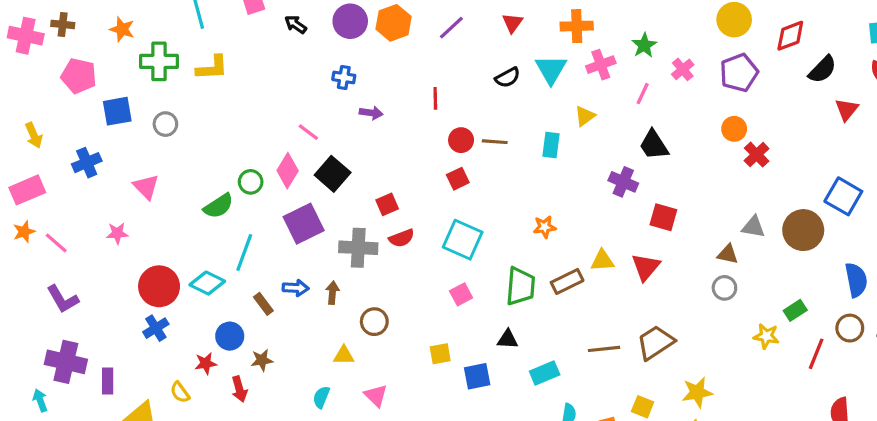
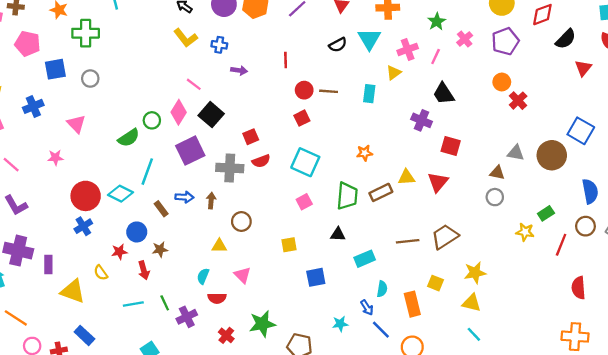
pink cross: (601, 65) -> (408, 49), moved
yellow L-shape: (212, 68) -> (186, 38), moved, turned 55
blue square: (477, 376) -> (316, 277), moved

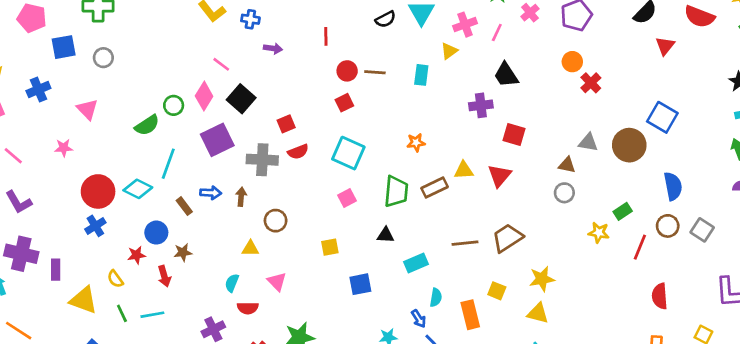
purple cross: (422, 120) -> (481, 105), turned -30
green line: (165, 303) -> (122, 313), moved

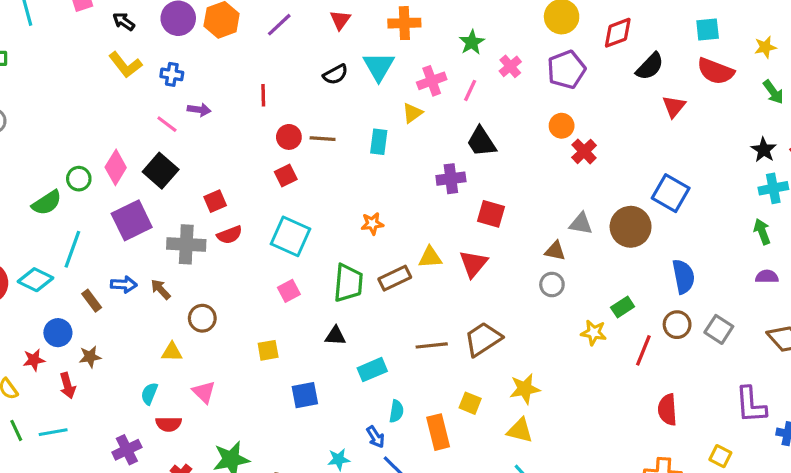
pink line: (221, 64) -> (167, 124), moved
brown arrow: (241, 197) -> (161, 289), turned -48

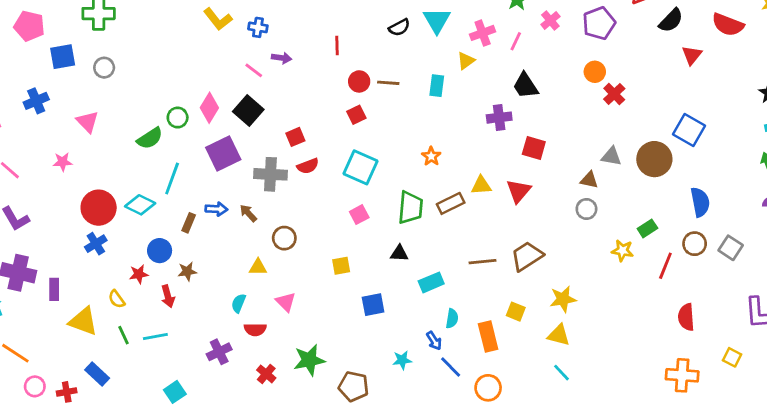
orange star: (372, 224) -> (431, 156), turned -30
brown rectangle: (92, 301) -> (189, 223), turned 60

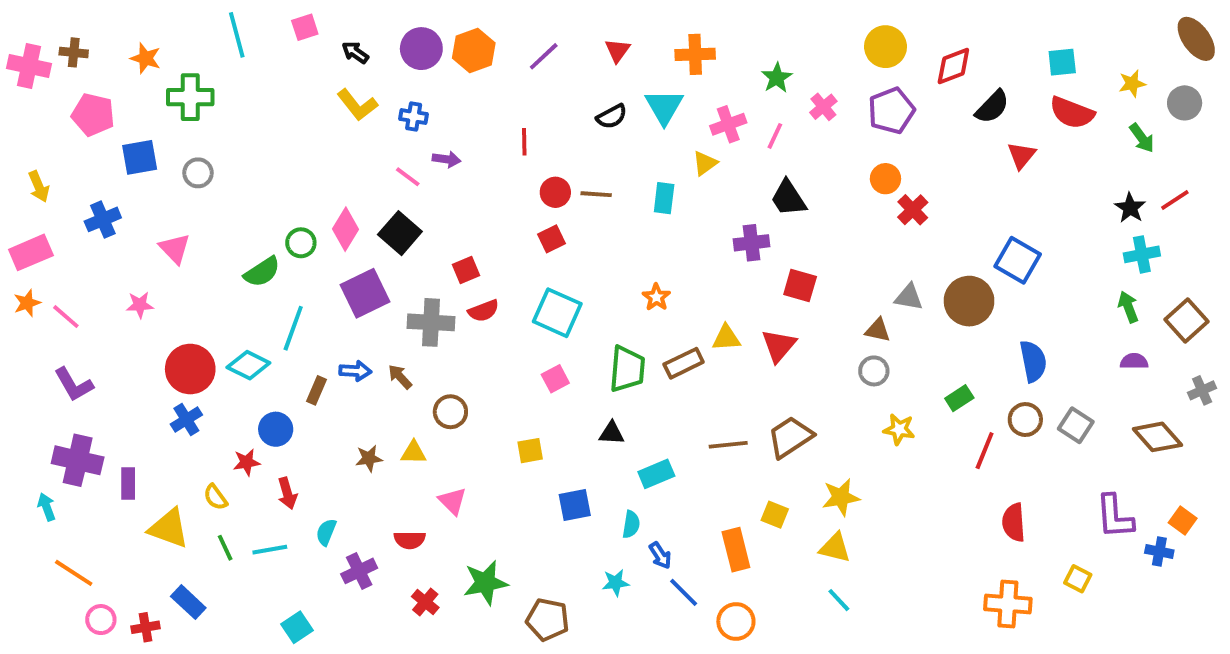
yellow star: (623, 251) -> (899, 429), moved
brown star: (187, 271) -> (369, 458), moved
cyan semicircle: (239, 303) -> (326, 532), moved
cyan semicircle: (452, 318) -> (631, 524), moved

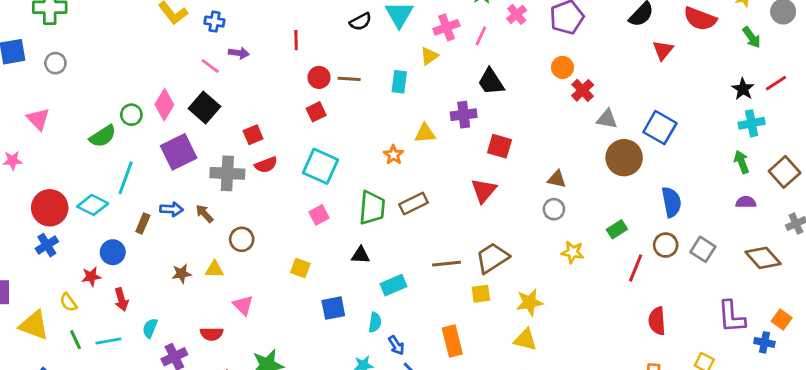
gray triangle: (909, 297) -> (607, 119), moved
yellow triangle: (726, 338) -> (425, 133), moved
yellow square: (530, 451) -> (300, 268), turned 30
yellow square: (775, 515) -> (481, 294), moved, turned -30

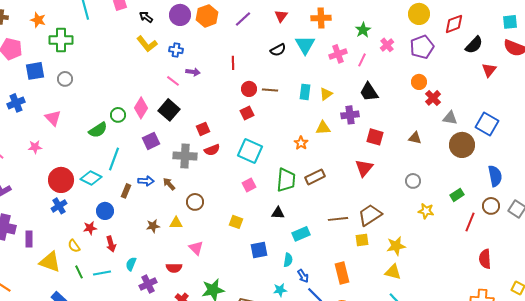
yellow triangle: (429, 56) -> (326, 94), moved
purple square: (179, 152) -> (151, 141), size x0.7
brown triangle: (557, 179) -> (415, 138), moved

